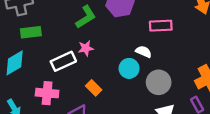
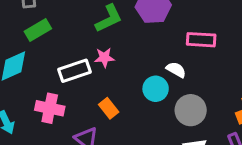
green rectangle: (31, 32) -> (38, 30), turned -30

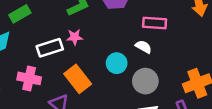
white semicircle: (176, 70) -> (144, 47), moved
orange rectangle: (109, 108) -> (78, 79), size x1.6

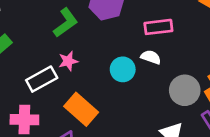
cyan circle: (117, 63) -> (123, 69), moved
gray circle: (145, 81) -> (185, 90), moved

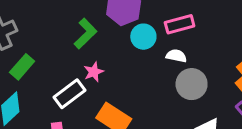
cyan circle: (123, 69) -> (143, 37), moved
gray circle: (185, 90) -> (192, 84), moved

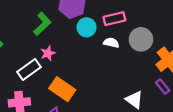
gray circle: (192, 84) -> (141, 39), moved

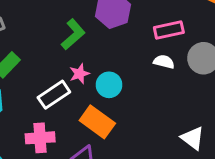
cyan circle: (87, 27) -> (109, 85), moved

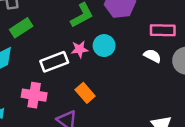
cyan circle: (109, 85) -> (104, 46), moved
orange rectangle: (97, 122) -> (85, 93), size x0.7

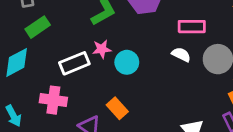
cyan circle: (104, 46) -> (127, 62), moved
orange rectangle: (85, 93) -> (117, 108), moved

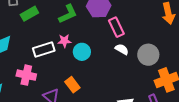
green rectangle: (38, 27) -> (29, 14), moved
pink rectangle: (192, 27) -> (116, 27), moved, turned 60

